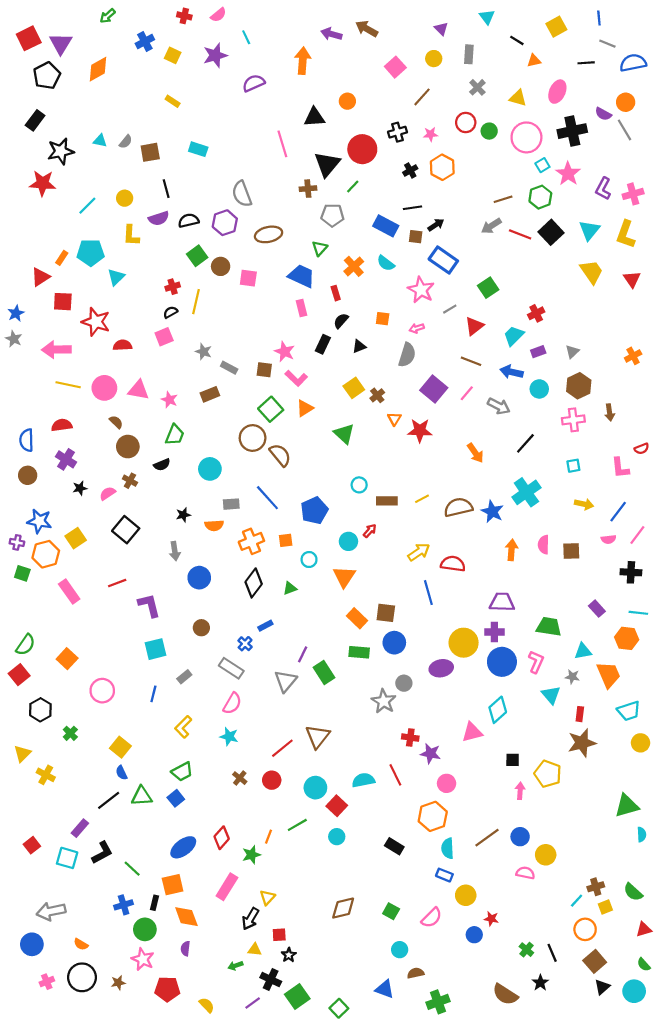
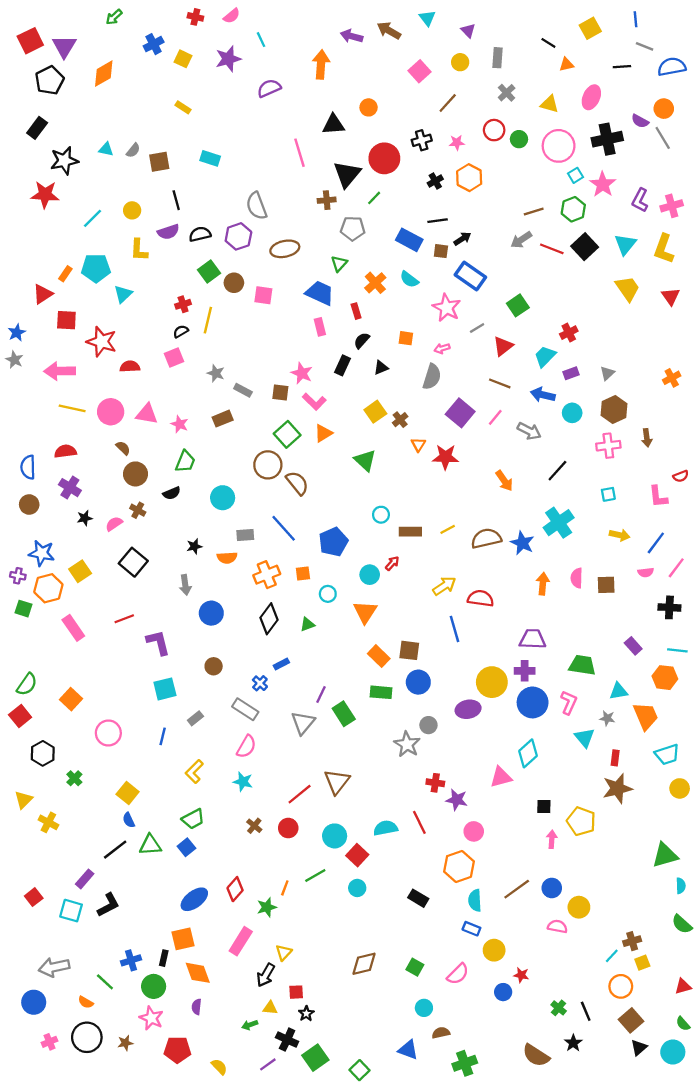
cyan triangle: (487, 17) -> (427, 18), moved
green line: (132, 869) -> (105, 982), moved
green semicircle: (633, 892) -> (682, 924), moved

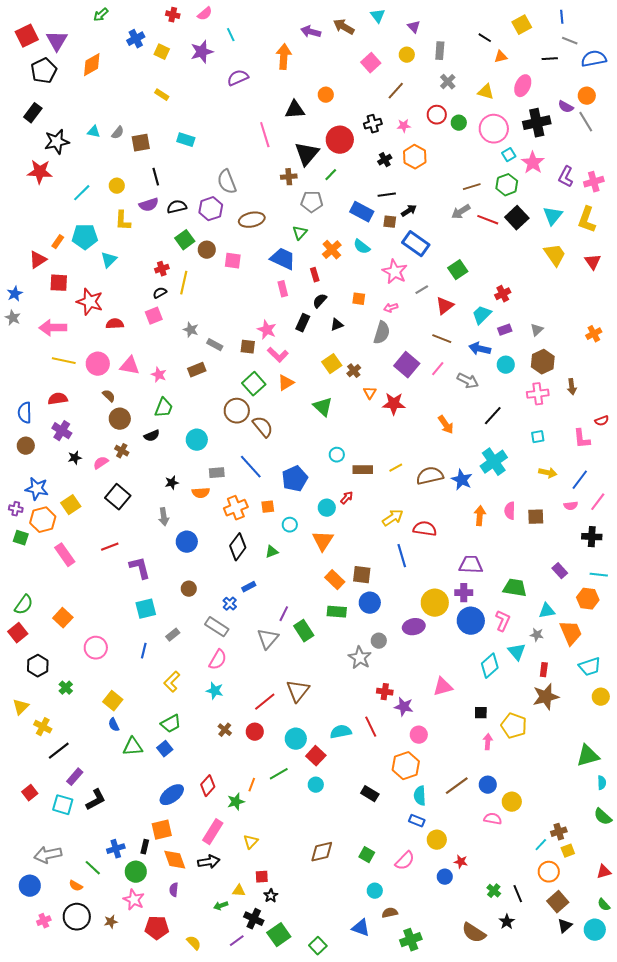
cyan diamond: (528, 753) -> (490, 666), moved
black line: (115, 850) -> (59, 751), moved
black arrow: (266, 975) -> (209, 862), moved, turned -130

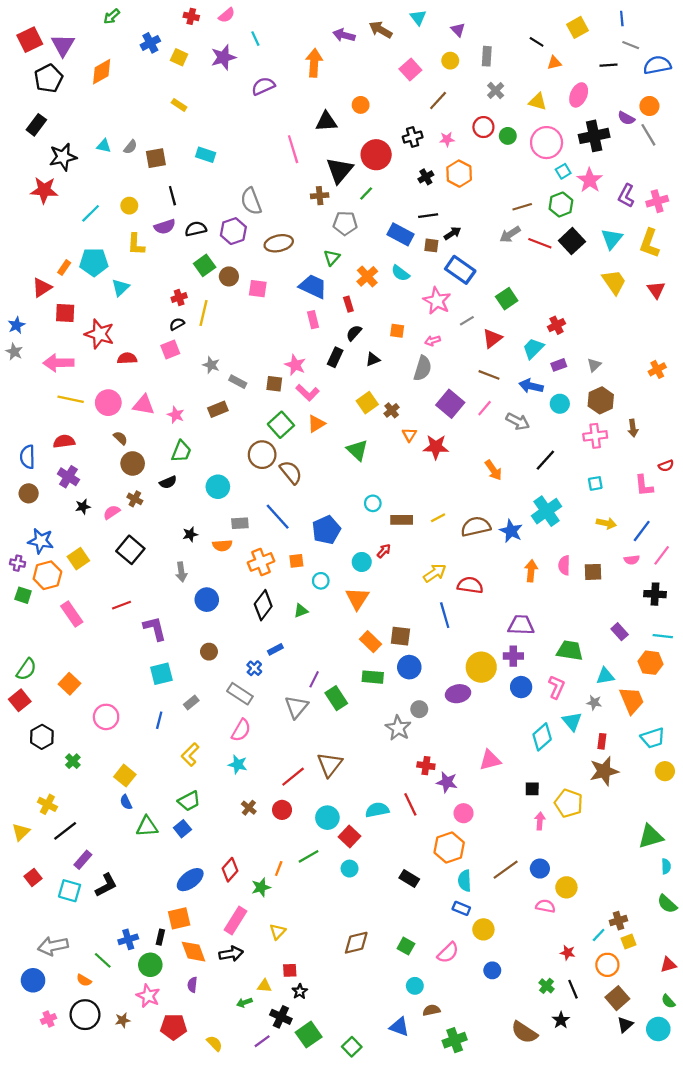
blue circle: (471, 621) -> (521, 687), size x0.7
yellow triangle: (21, 707) -> (21, 832), moved
red star: (461, 862) -> (568, 953), moved

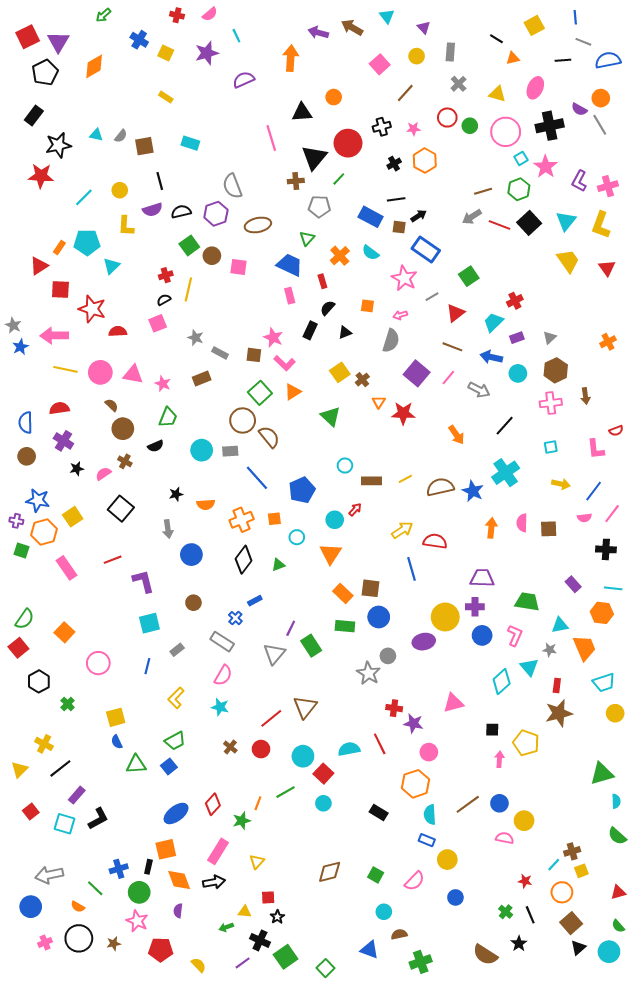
blue cross: (150, 43) -> (139, 40), turned -30
blue star: (16, 325) -> (20, 347), moved
gray rectangle: (240, 523) -> (230, 451), moved
yellow square: (125, 776) -> (116, 717), turned 36

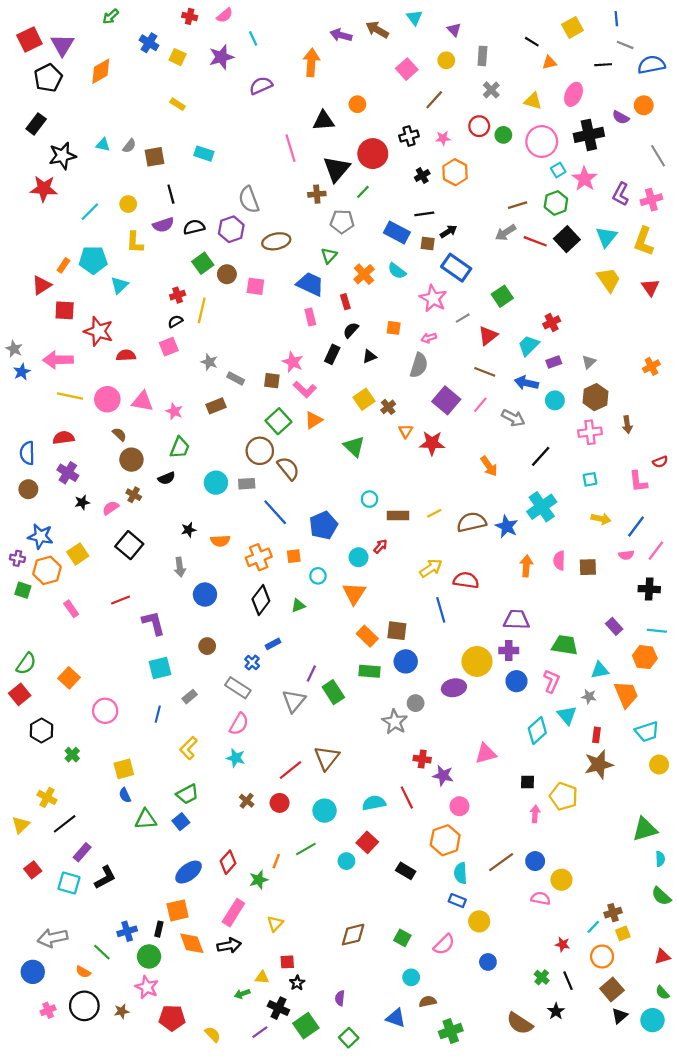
gray line: (600, 125) -> (658, 156), moved
pink rectangle: (67, 568) -> (71, 609), size x0.7
red square: (323, 774) -> (367, 842), moved
purple semicircle: (178, 911) -> (340, 998), moved

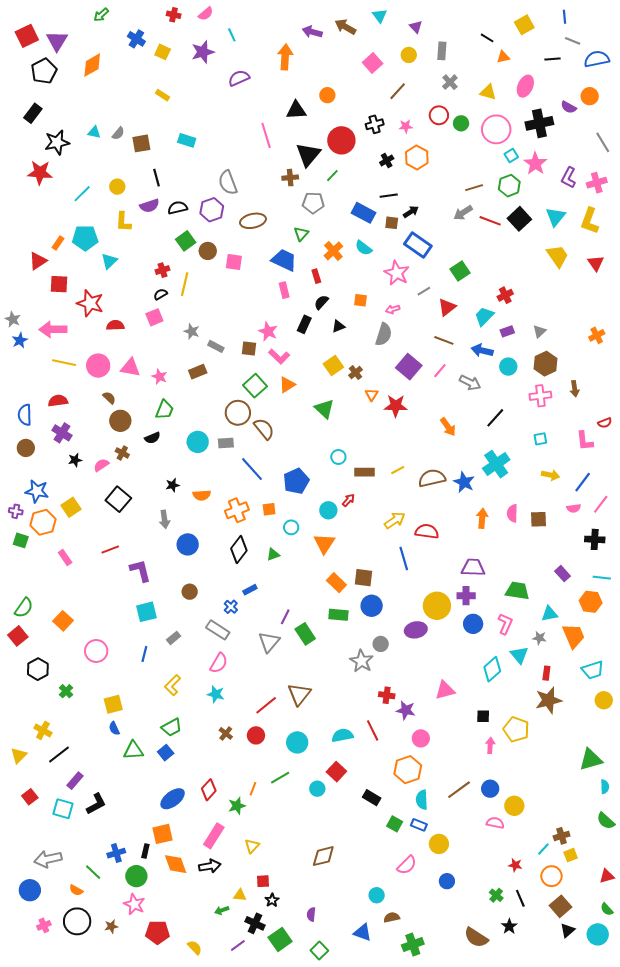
green square: (402, 938) -> (395, 824), moved

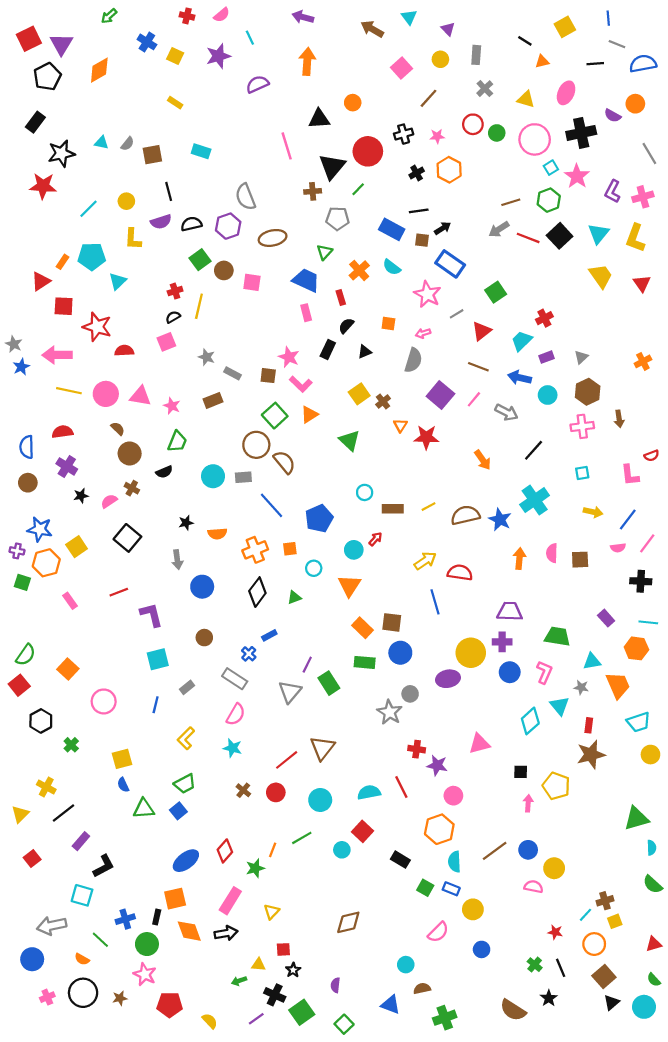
purple arrow: (312, 32) -> (303, 17), moved
cyan square: (63, 809) -> (82, 895), moved

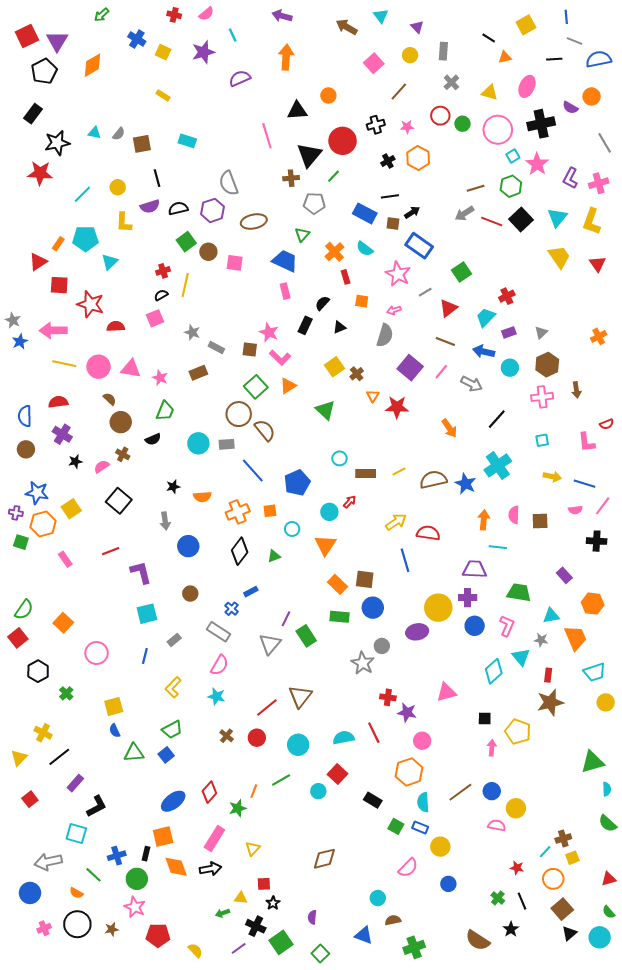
red rectangle: (341, 298) -> (346, 277), moved
blue line: (628, 520) -> (584, 484), turned 70
cyan line: (648, 622) -> (498, 547), moved

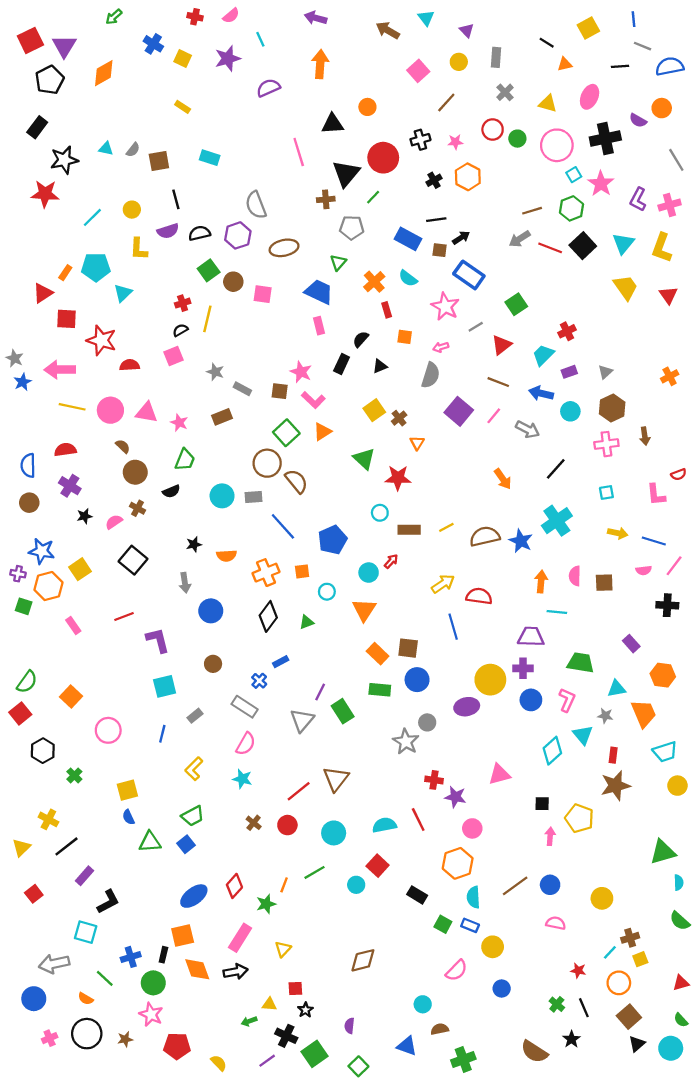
red star: (397, 407) -> (398, 478), moved
yellow circle: (516, 808) -> (602, 898), moved

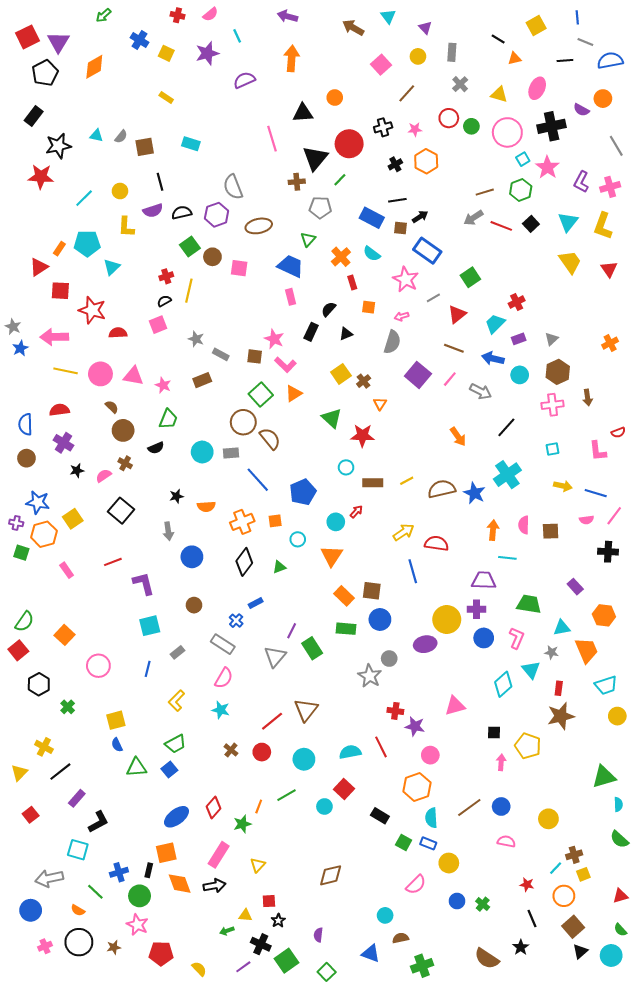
black square: (583, 246) -> (531, 224), size x0.7
green cross: (557, 1004) -> (483, 904), moved

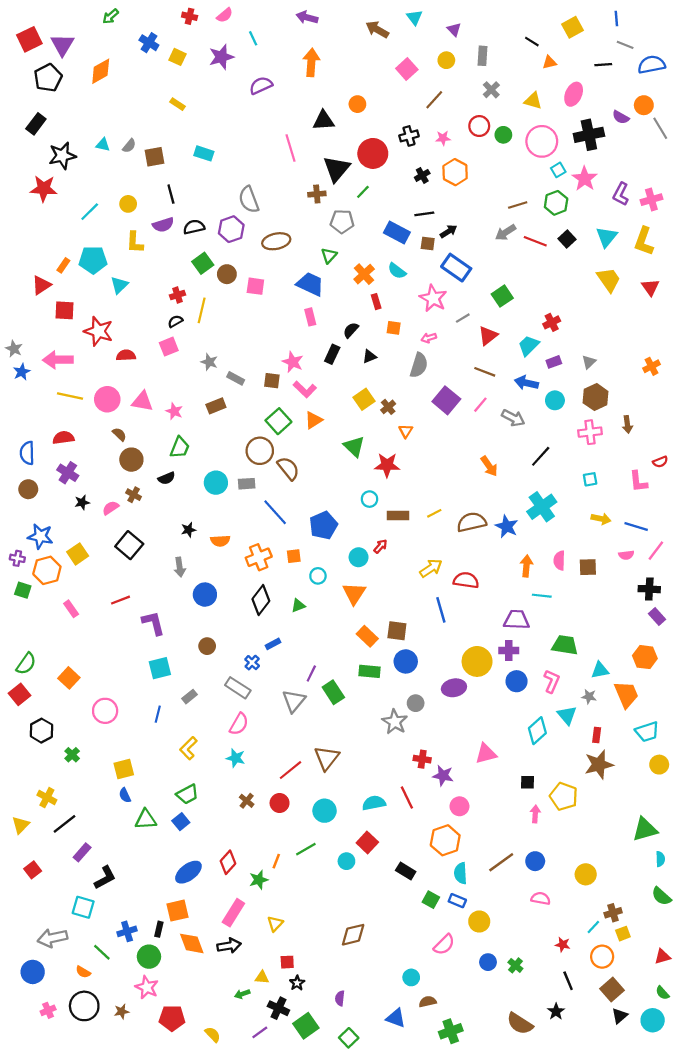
gray line: (616, 146) -> (660, 128), moved
purple rectangle: (575, 587) -> (657, 616), moved

